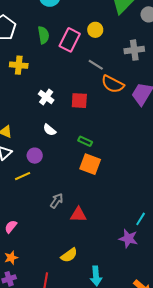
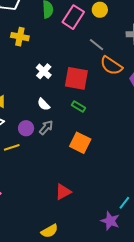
red square: (79, 101) -> (76, 78), size x1.4
green rectangle: (85, 141) -> (79, 107), moved
gray arrow: (57, 201) -> (46, 128), moved
red triangle: (78, 215) -> (63, 192), turned -36

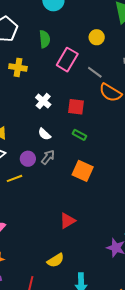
pink rectangle: (73, 17) -> (67, 60), moved
red square: (76, 78) -> (76, 107), size x0.7

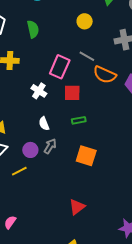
pink rectangle: (67, 60) -> (60, 67), moved
white semicircle: (44, 134) -> (44, 124), turned 32
green rectangle: (79, 135) -> (79, 120), turned -32

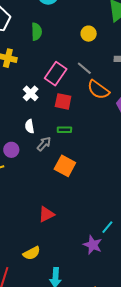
gray arrow: (50, 146) -> (44, 144), moved

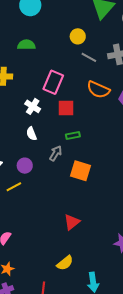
green semicircle: (37, 32) -> (26, 45), turned -78
gray line: (84, 68) -> (89, 57), moved
white semicircle: (30, 126) -> (31, 134), moved

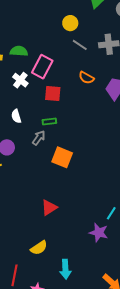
green semicircle: (26, 45) -> (19, 51), moved
orange semicircle: (98, 90) -> (86, 78), size x0.7
white cross: (33, 106) -> (20, 80), moved
green rectangle: (73, 135) -> (49, 122), moved

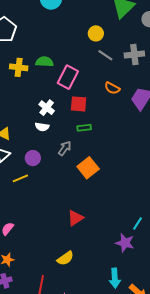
white cross: (20, 80) -> (47, 108), moved
white semicircle: (16, 116) -> (42, 127), turned -64
green rectangle: (49, 122) -> (84, 128), moved
orange square: (62, 157) -> (88, 168), turned 30
cyan arrow: (65, 269) -> (115, 278), moved

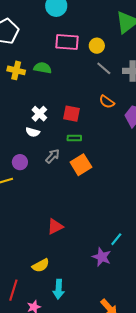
pink rectangle: (68, 77) -> (67, 42), moved, turned 60
orange square: (88, 168) -> (81, 165), moved
cyan arrow: (115, 278) -> (59, 289), moved

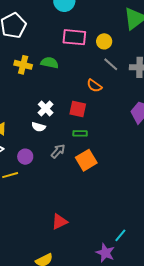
orange semicircle: (107, 102) -> (94, 86), moved

